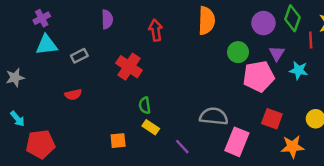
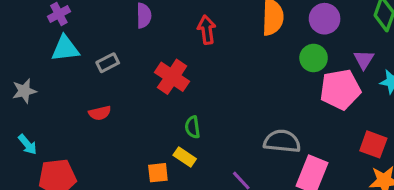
purple circle: (263, 23) -> (325, 19), moved
red square: (272, 119) -> (373, 144), moved
yellow rectangle: (151, 127) -> (185, 157), moved

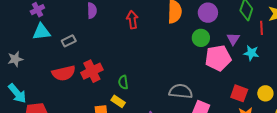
red cross: (172, 77) -> (92, 71), moved, turned 30
red semicircle: (100, 113) -> (64, 73), size x1.6
cyan arrow: (27, 144) -> (17, 93), size x1.5

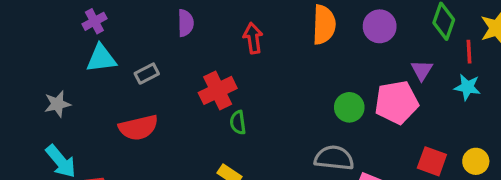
green circle: (201, 38) -> (349, 107), moved
cyan star: (251, 53) -> (467, 87), moved
red cross: (92, 71) -> (218, 90), moved
green semicircle: (123, 82) -> (238, 123), moved

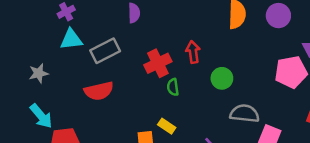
red arrow: (253, 38) -> (193, 52), moved
gray rectangle: (147, 74) -> (105, 51), size x1.6
green circle: (349, 107) -> (222, 78), moved

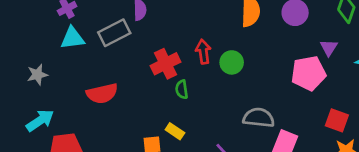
gray rectangle: (105, 51) -> (114, 33), moved
green circle: (222, 78) -> (232, 62), moved
cyan arrow: (41, 116) -> (40, 120), turned -84

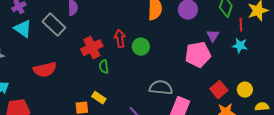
gray rectangle: (114, 33) -> (54, 25), turned 70
cyan triangle: (72, 38) -> (23, 29), turned 42
red square: (337, 120) -> (219, 90), turned 30

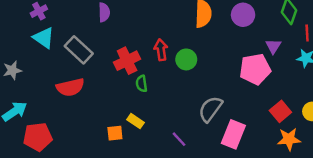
gray rectangle: (54, 25) -> (79, 50), moved
gray semicircle: (161, 88) -> (210, 109), turned -60

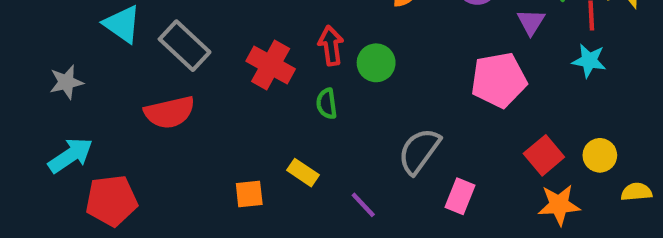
purple triangle: (273, 46) -> (531, 22), moved
red cross: (127, 61) -> (271, 65), turned -35
green semicircle: (142, 84) -> (327, 104), moved
yellow rectangle: (136, 121) -> (303, 173), moved
pink rectangle: (233, 134) -> (460, 196), size x0.7

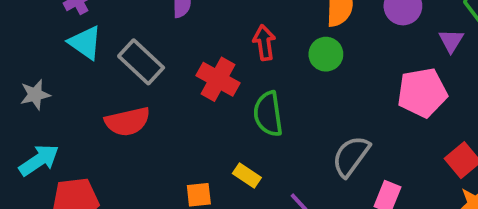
red arrow: (331, 46) -> (264, 43), moved
green circle: (376, 63) -> (326, 54), moved
green semicircle: (327, 104) -> (268, 114), size x1.6

